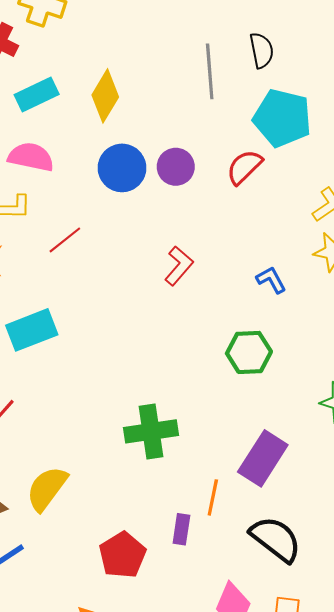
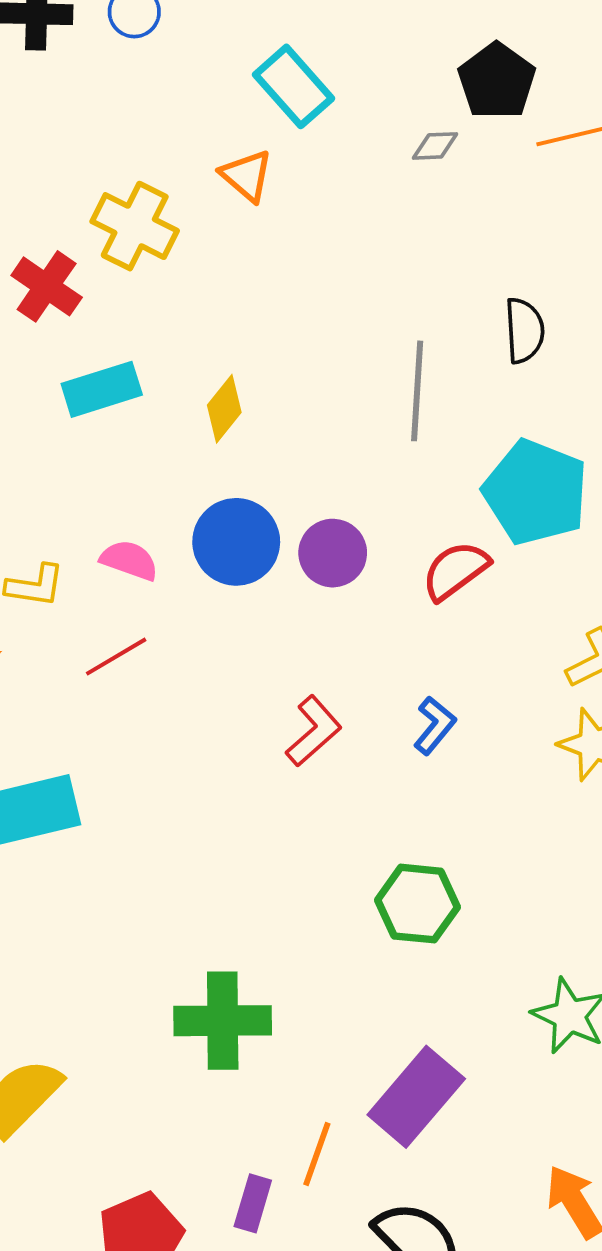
black semicircle: (262, 50) -> (524, 331), moved
yellow diamond: (105, 96) -> (224, 409), size x0.7
pink semicircle: (31, 157) -> (129, 560), moved, size x0.7
blue L-shape: (271, 280) -> (435, 725), moved, turned 60

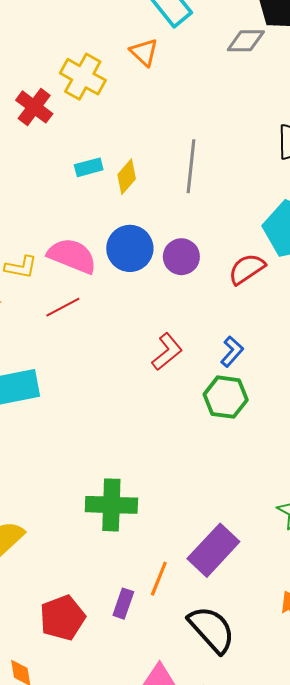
gray diamond: (435, 146) -> (246, 41), size x1.5
cyan rectangle: (102, 389) -> (89, 167), moved, size x0.7
gray line: (417, 391) -> (191, 166), moved
pink semicircle: (129, 560) -> (72, 256), size x1.6
green hexagon: (418, 904) -> (226, 397), moved

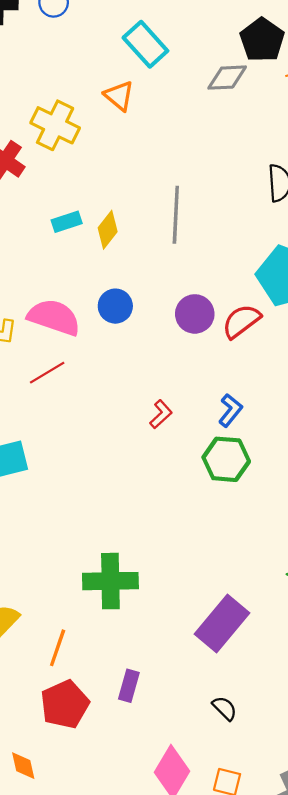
blue circle: (130, 248) -> (115, 306), size x0.7
purple circle: (181, 257) -> (195, 314), moved
red L-shape: (167, 352) -> (161, 414), size x0.7
orange line: (159, 579) -> (58, 648), moved
black semicircle: (212, 629) -> (225, 708), size x0.5

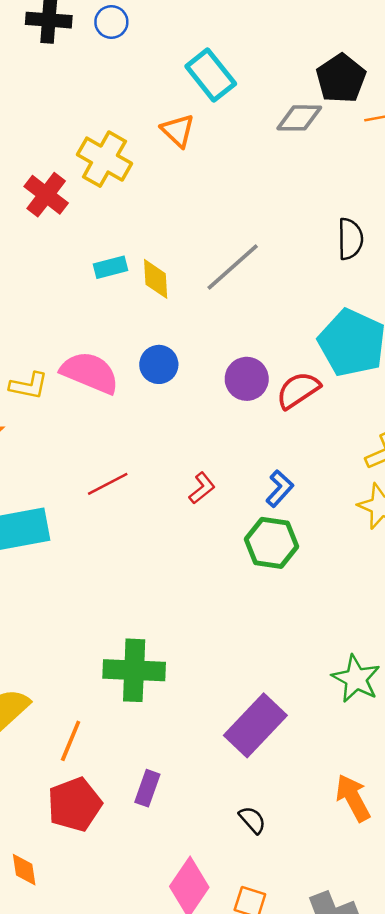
gray line: (176, 215) -> (233, 267), turned 42
yellow diamond: (108, 230) -> (156, 279), turned -45
red line: (47, 373) -> (108, 484), moved

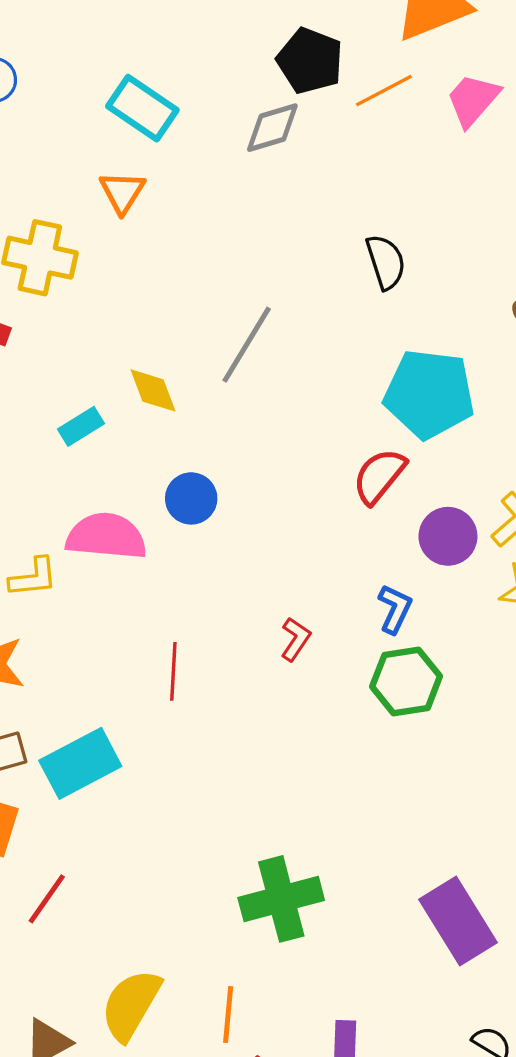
orange triangle: (178, 131) -> (122, 192), turned 36
cyan rectangle: (110, 267) -> (81, 426), moved
purple circle: (247, 379) -> (448, 536), moved
red line: (108, 484) -> (173, 671), turned -42
purple rectangle: (255, 725) -> (458, 921), turned -58

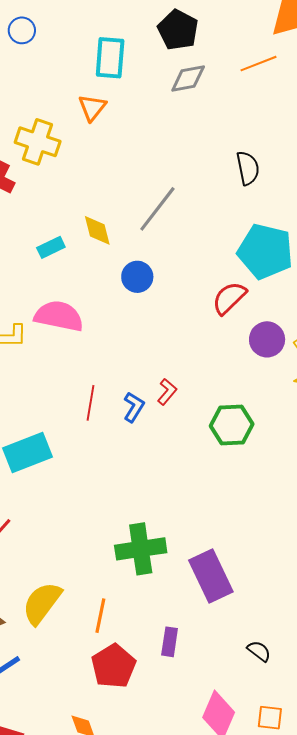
black pentagon: (310, 61) -> (178, 30), moved
cyan rectangle: (142, 108) -> (110, 58), turned 54
blue circle: (191, 498) -> (137, 277), moved
blue L-shape: (395, 609) -> (134, 407), moved
purple rectangle: (458, 921) -> (211, 576), moved

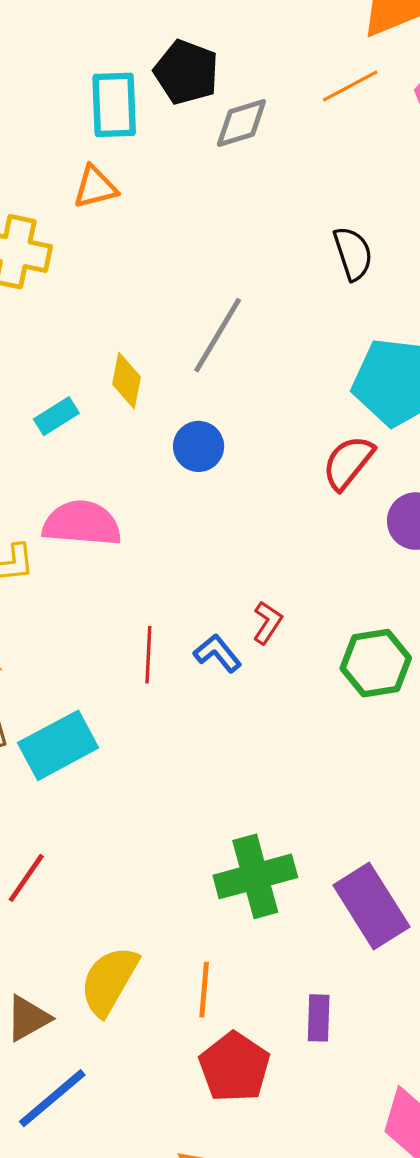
black pentagon: (178, 30) -> (186, 72), moved
orange triangle: (92, 108) -> (95, 187), turned 44
yellow diamond: (97, 230) -> (127, 381), turned 32
blue L-shape: (134, 407) -> (218, 653), turned -64

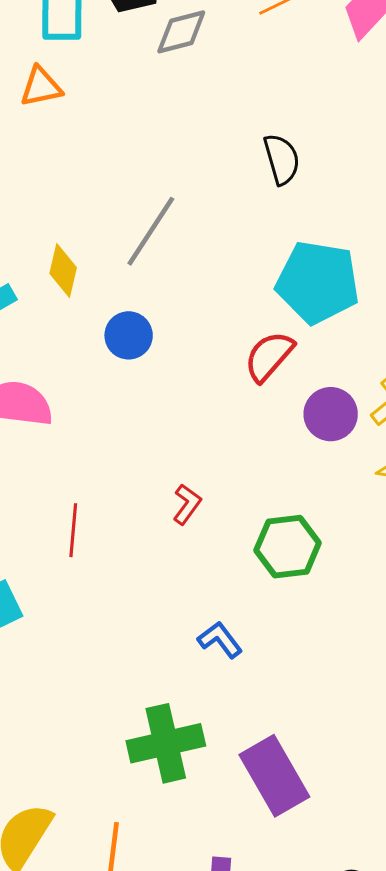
blue L-shape: (218, 653) -> (220, 640), moved

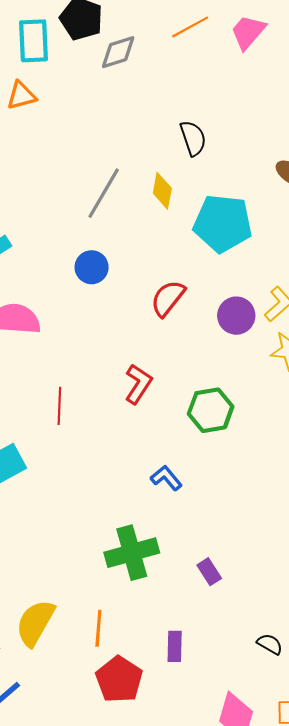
yellow diamond: (63, 271) -> (162, 191), moved
red semicircle: (269, 356) -> (168, 298), moved
red L-shape: (187, 504) -> (138, 384), size x1.4
purple rectangle: (274, 776) -> (209, 572), size x0.5

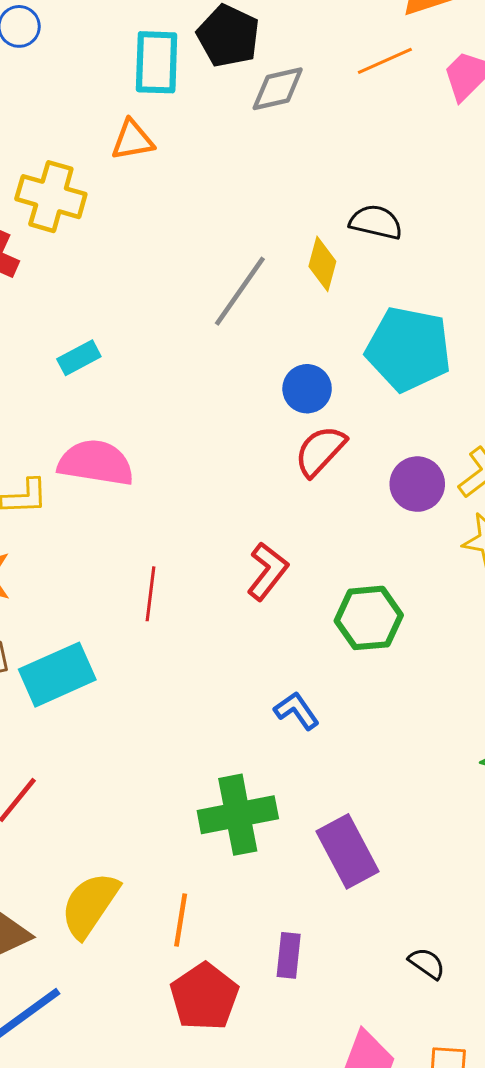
black semicircle: (193, 138) -> (376, 222), turned -63
yellow diamond: (162, 191) -> (322, 264), moved
blue circle: (92, 267) -> (307, 389), moved
purple rectangle: (209, 572) -> (348, 851), size x1.8

